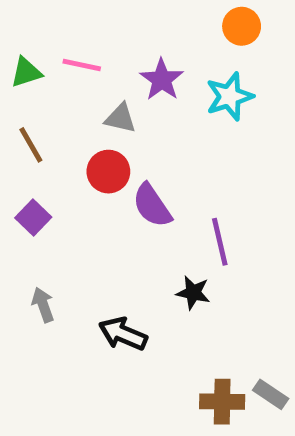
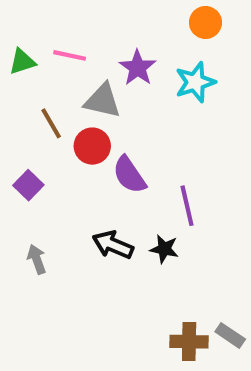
gray triangle: (120, 118) -> (103, 101), size x1.4
brown line: (31, 145) -> (51, 123), moved
black arrow: (123, 334) -> (113, 245), moved

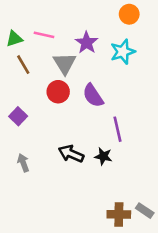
gray triangle: (103, 101) -> (65, 63), turned 45
brown line: (51, 123) -> (23, 65), moved
purple semicircle: (129, 175) -> (93, 96), moved

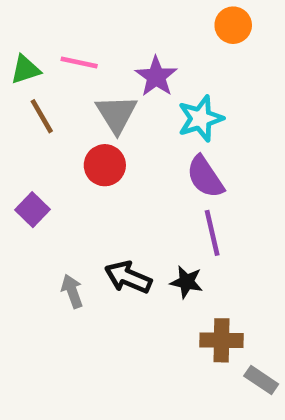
cyan star: (123, 52) -> (201, 119), moved
purple semicircle: (93, 96) -> (205, 177), moved
gray arrow: (23, 163) -> (72, 291), moved
brown cross: (119, 214) -> (222, 340), moved

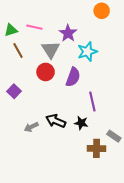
purple semicircle: (205, 177) -> (73, 77), moved, turned -126
gray arrow: (72, 291) -> (31, 127), turned -96
gray rectangle: (261, 380) -> (114, 136), moved

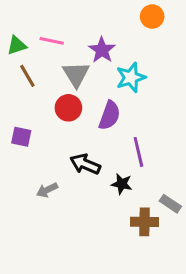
purple square: (14, 91) -> (21, 137), turned -32
black arrow: (56, 121) -> (85, 164), moved

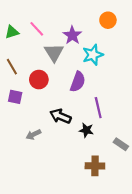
orange circle: (152, 17) -> (108, 20), moved
pink line: (52, 41) -> (37, 29), turned 35
brown line: (27, 76) -> (12, 67), moved
red circle: (68, 108) -> (39, 80), moved
brown cross: (144, 222) -> (95, 166), moved

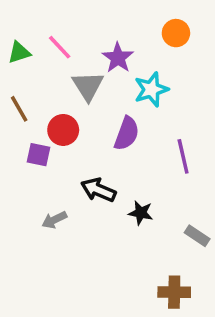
purple square: (15, 97) -> (39, 155), moved
purple line: (98, 108) -> (183, 156), moved
brown cross: (95, 166) -> (174, 292), moved

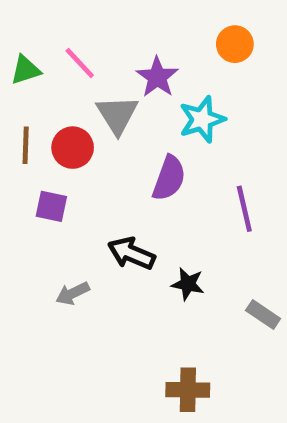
brown line: (19, 109) -> (26, 145), turned 32
red circle: (63, 130) -> (73, 148), moved
brown cross: (174, 292) -> (188, 390), moved

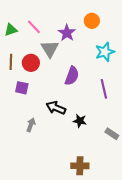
orange circle: (235, 44) -> (92, 21), moved
cyan star: (202, 119) -> (105, 52), moved
gray arrow: (73, 293) -> (31, 125), turned 136

